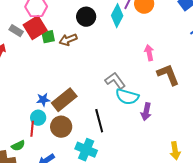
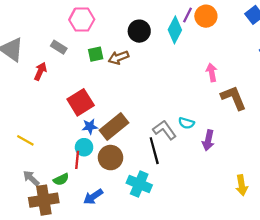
red square: (35, 28) -> (81, 102), moved
gray L-shape: (115, 81) -> (165, 130), moved
cyan semicircle: (127, 97) -> (186, 123), size x0.6

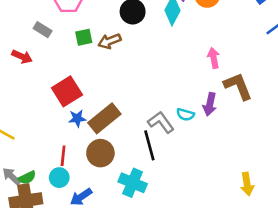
red arrow: (40, 71) -> (22, 57), turned 90
purple arrow: (208, 140) -> (210, 104), moved
cyan circle: (84, 147) -> (59, 178), moved
green semicircle: (61, 179) -> (27, 178), moved

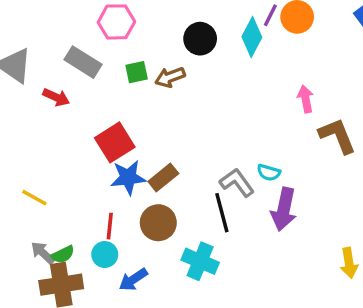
gray rectangle: (43, 30) -> (83, 62), size x1.5
purple arrow: (210, 104) -> (284, 209), moved, size x1.4
blue star: (77, 118) -> (128, 178), size x1.5
brown rectangle: (104, 118) -> (163, 178), size x0.7

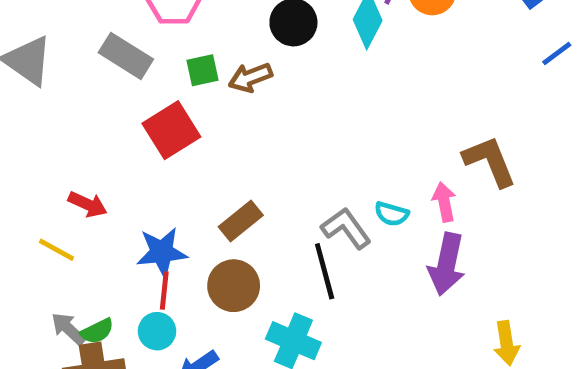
red arrow: (56, 97) -> (88, 204), moved
pink arrow: (306, 99) -> (444, 202), moved
red square: (115, 142) -> (171, 130), moved
blue star: (128, 178) -> (162, 252), moved
purple arrow: (284, 209) -> (447, 264), moved

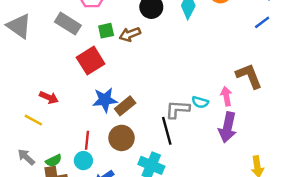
blue line: (557, 53) -> (262, 22), moved
gray L-shape: (346, 228) -> (178, 109), turned -50
blue star: (162, 252) -> (105, 100), moved
gray arrow: (68, 329) -> (26, 157), moved

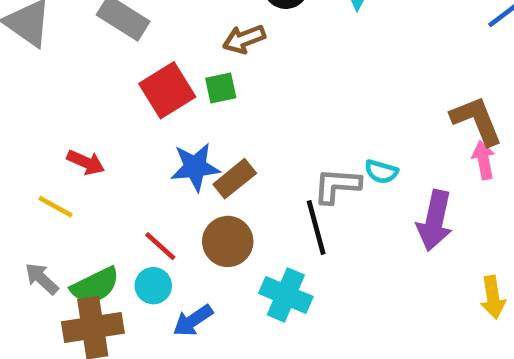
green square: (106, 31) -> (221, 88), moved
pink arrow: (226, 96) -> (484, 160), moved
red line: (87, 140) -> (160, 246), turned -54
green semicircle: (54, 161) -> (95, 286), size x1.5

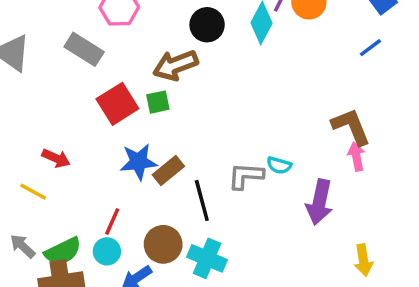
brown arrow: (244, 39) -> (175, 65), size x1.4
black line: (316, 228) -> (202, 200), moved
brown circle: (228, 241) -> (163, 244), moved
red line: (160, 246) -> (112, 221), turned 72

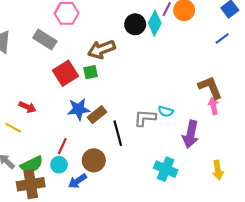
black circle: (207, 25) -> (135, 24), moved
cyan cross: (207, 258) -> (166, 169), moved

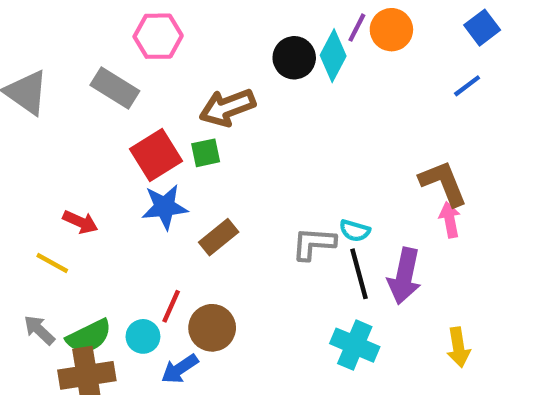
blue star: (79, 109) -> (165, 207), moved
black line: (118, 133) -> (359, 274), moved
red line: (62, 146) -> (171, 306), moved

